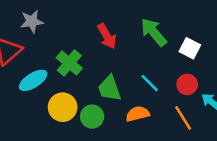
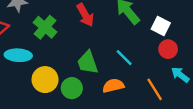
green cross: (69, 63) -> (45, 27), moved
cyan ellipse: (33, 80) -> (18, 55), turned 35
red circle: (187, 84) -> (168, 49), moved

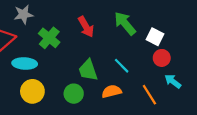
yellow circle: (45, 80) -> (32, 91), moved

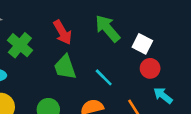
green trapezoid: (88, 70) -> (65, 67), moved

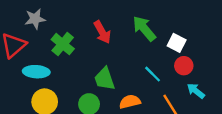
green trapezoid: (65, 67) -> (105, 79), moved
cyan line: (104, 77) -> (153, 74), moved

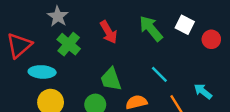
gray star: (35, 19) -> (58, 16), moved, turned -30
white square: (177, 43) -> (185, 25), moved
red circle: (184, 66) -> (211, 39), moved

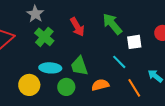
white square: (185, 25) -> (134, 42), moved, turned -35
cyan ellipse: (42, 72) -> (50, 68), moved

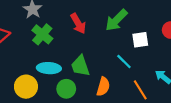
green arrow: (112, 24) -> (116, 20), turned -95
orange semicircle: (100, 85) -> (103, 87), turned 120

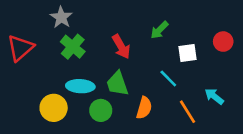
green arrow: (116, 20) -> (159, 30), size x0.7
red arrow: (78, 24) -> (121, 47), moved

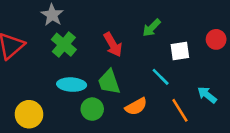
yellow circle: (54, 108) -> (29, 114), moved
orange semicircle: (144, 108) -> (136, 106), turned 45

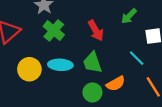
green circle: (92, 109) -> (92, 92), moved
yellow circle: (29, 114) -> (29, 69), moved

